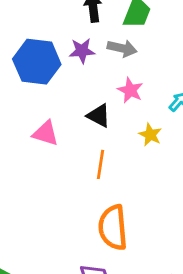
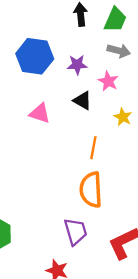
gray arrow: (122, 48) -> (119, 51), moved
purple star: (82, 51) -> (77, 65), moved
orange line: (100, 164) -> (93, 148), moved

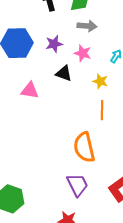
orange line: (93, 148) -> (102, 110), moved

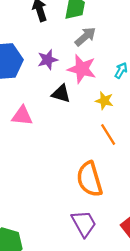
gray arrow: (87, 26) -> (85, 37), turned -42
pink star: (83, 53) -> (82, 69), size x1.4
orange line: (102, 110) -> (108, 135), turned -30

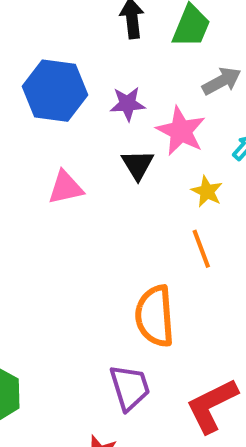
gray arrow: (85, 37) -> (222, 81), moved
black triangle: (61, 94) -> (138, 165), turned 30
pink triangle: (22, 116) -> (65, 188), turned -30

